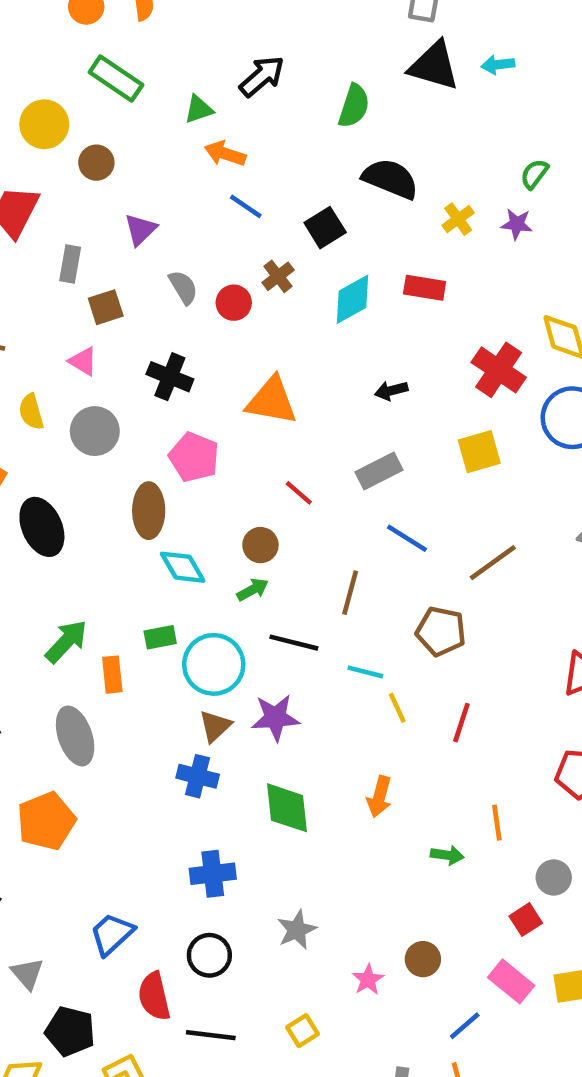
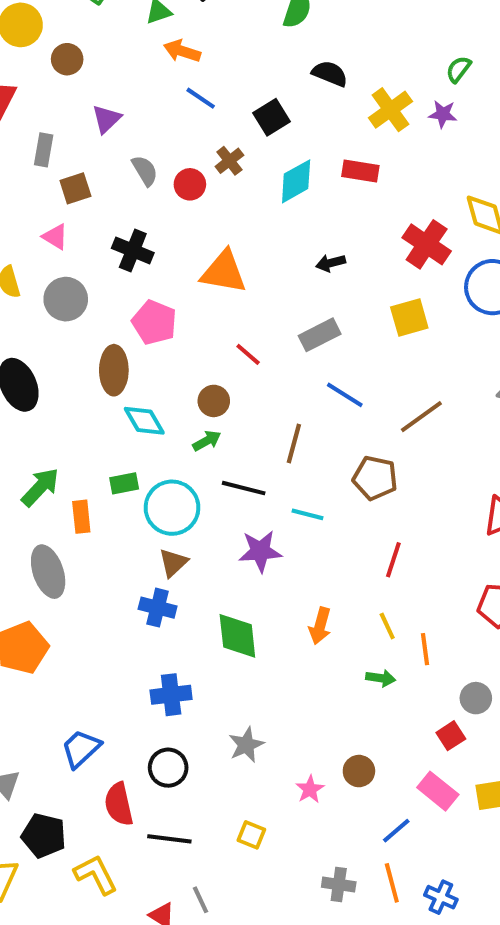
black semicircle: (390, 179) -> (330, 74), size x0.7
yellow cross: (458, 219) -> (390, 110), size x1.5
yellow line: (397, 708) -> (387, 626), moved
purple star: (275, 718) -> (260, 551), moved
yellow square: (302, 1031) -> (251, 835), turned -36

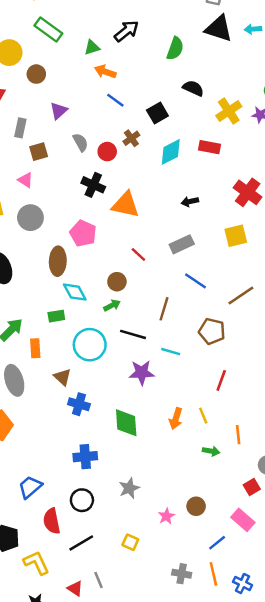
black cross: (133, 250) -> (93, 185), moved
green rectangle: (124, 483) -> (56, 316), moved
brown triangle: (173, 563) -> (62, 377), moved, turned -36
yellow line: (387, 626) -> (203, 416), moved
black line: (169, 839) -> (81, 543), turned -40

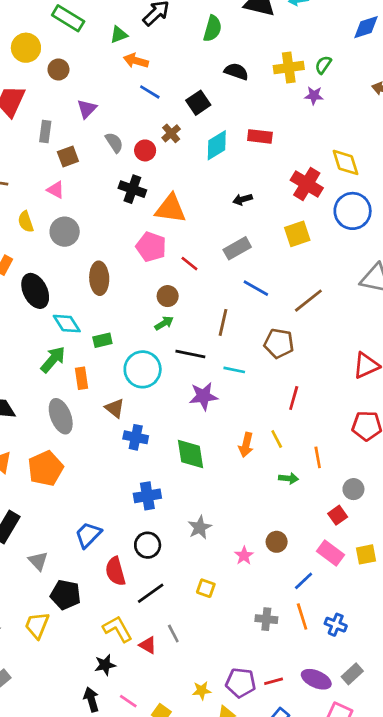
yellow cross: (229, 111) -> (289, 67), moved, turned 30
pink pentagon: (83, 233) -> (151, 247), moved
cyan diamond: (75, 292) -> (67, 324), moved
yellow L-shape: (36, 563) -> (118, 629), moved

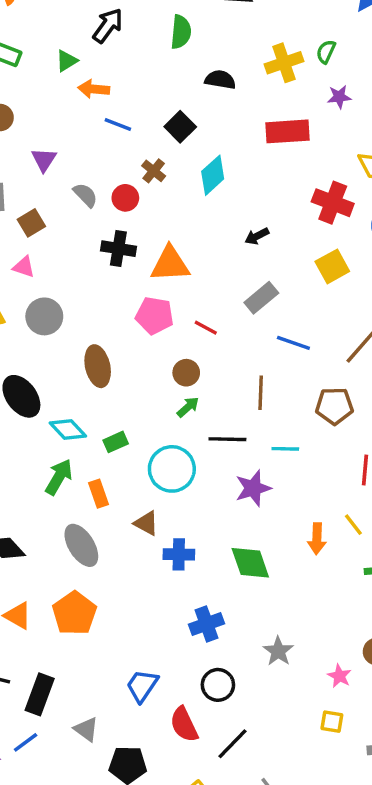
purple star: (314, 96) -> (339, 97), moved
red rectangle: (260, 136) -> (288, 131), moved, size x1.4
yellow square: (206, 588) -> (332, 722), moved

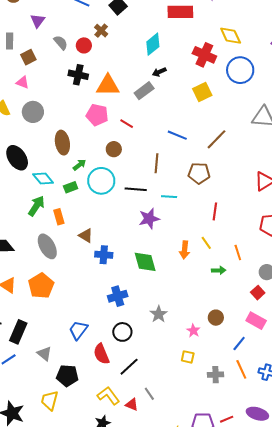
cyan diamond: (213, 175) -> (153, 44), moved
gray rectangle: (261, 298) -> (144, 91), moved
green arrow: (188, 407) -> (79, 165), moved
cyan circle: (172, 469) -> (101, 181), moved

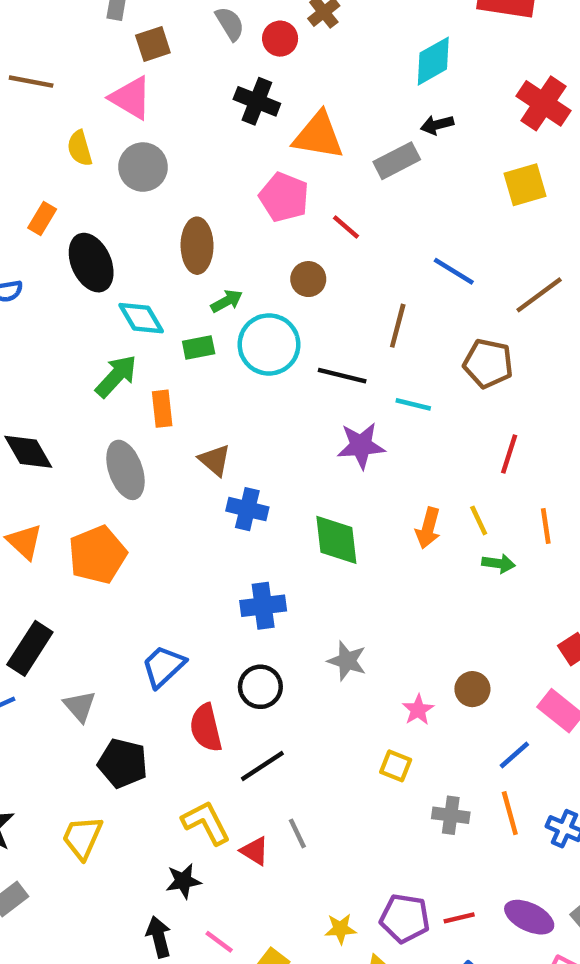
pink triangle: (23, 82) -> (131, 98), size x1.5
orange line: (238, 252) -> (546, 526), moved
green arrow: (219, 270) -> (498, 563), moved
gray star: (159, 314) -> (347, 661), turned -30
yellow trapezoid: (50, 400) -> (82, 838), moved

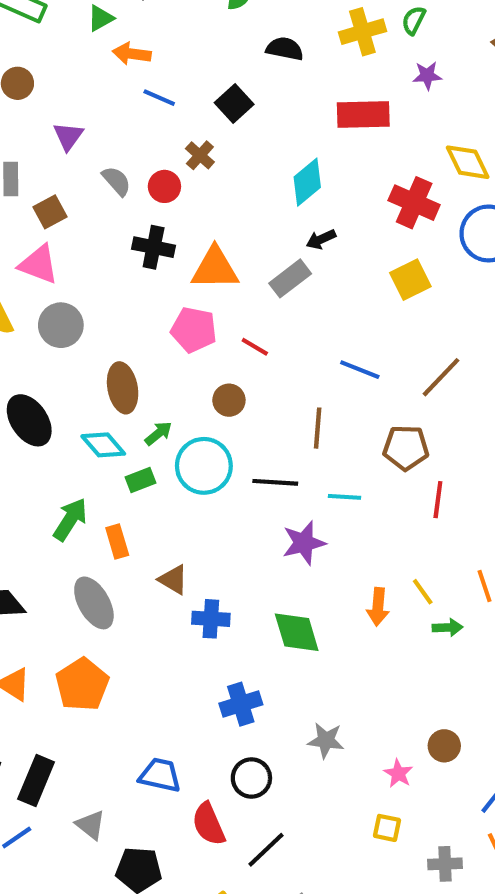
cyan diamond: (141, 318) -> (103, 445), moved
red line: (509, 454) -> (438, 500), moved
blue trapezoid: (163, 666) -> (160, 775), turned 66

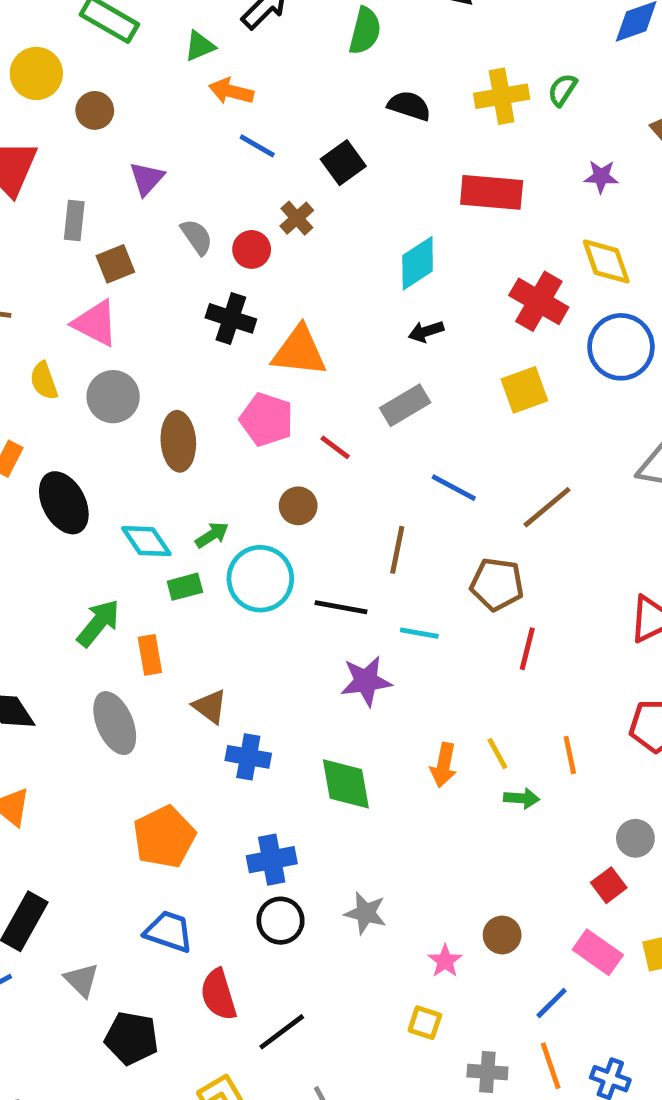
purple star: (427, 76) -> (601, 177), moved
gray rectangle: (290, 278) -> (405, 405), moved
brown ellipse: (123, 388) -> (178, 441), moved
orange pentagon: (82, 684) -> (164, 837), moved
black circle: (251, 778) -> (280, 921), moved

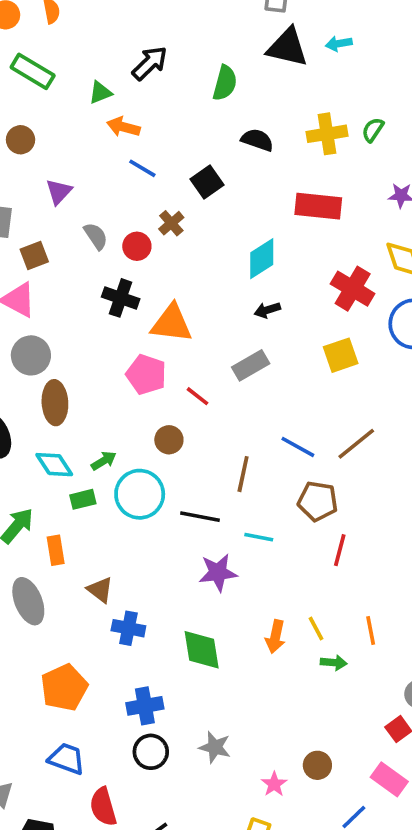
brown ellipse: (178, 441) -> (55, 403), moved
blue line: (454, 488) -> (298, 447), moved

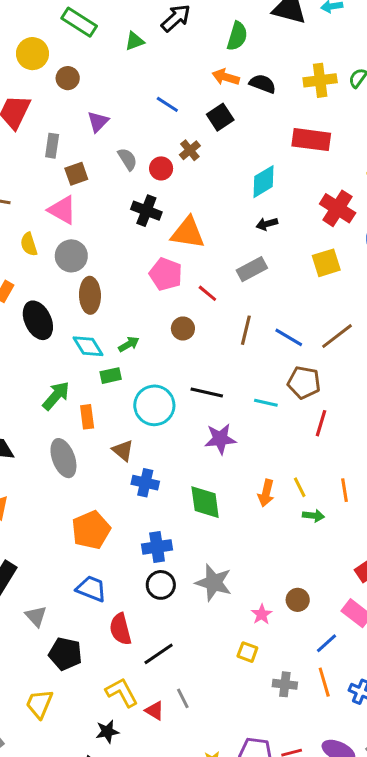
orange arrow: (123, 127) -> (226, 77), moved
brown line: (243, 474) -> (246, 330), moved
cyan circle: (140, 494) -> (154, 405), moved
cyan line: (259, 537) -> (266, 403), moved
gray star: (215, 747) -> (214, 583), size x1.4

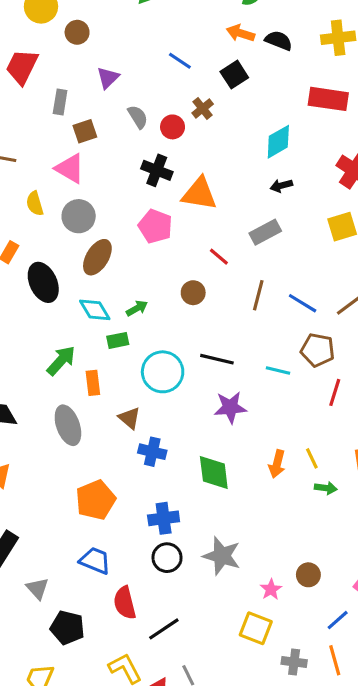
pink pentagon: (166, 274) -> (155, 226), moved
brown ellipse: (90, 295) -> (97, 257), turned 32
yellow square: (247, 652) -> (256, 628), size x1.5

